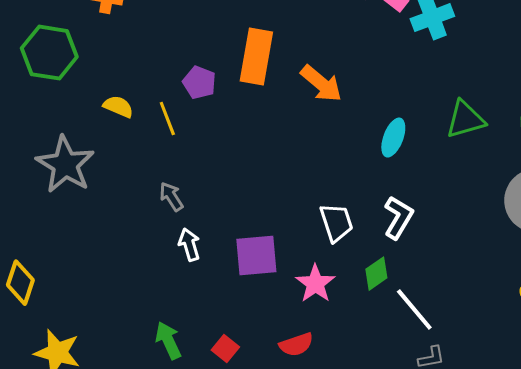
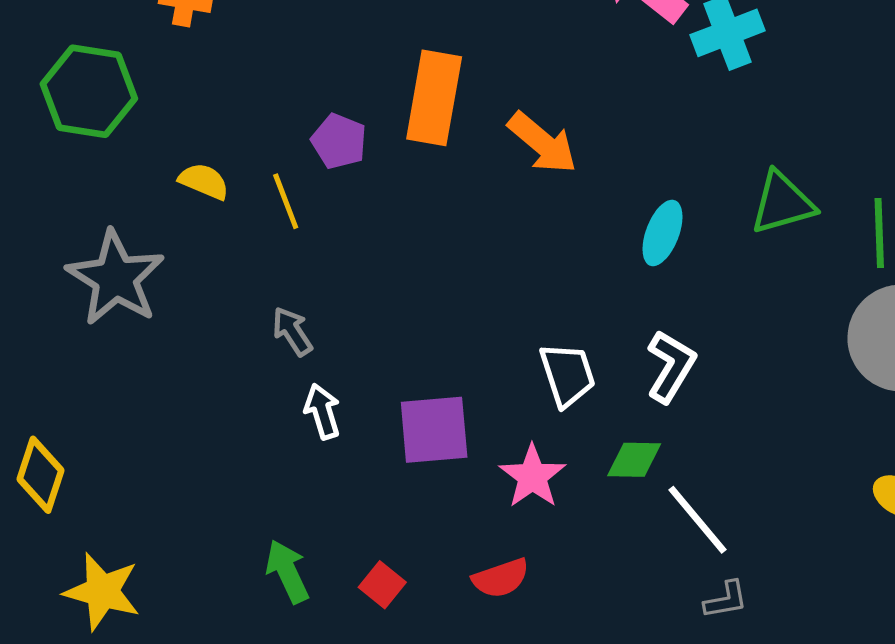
green diamond: (376, 274) -> (634, 460), turned 36

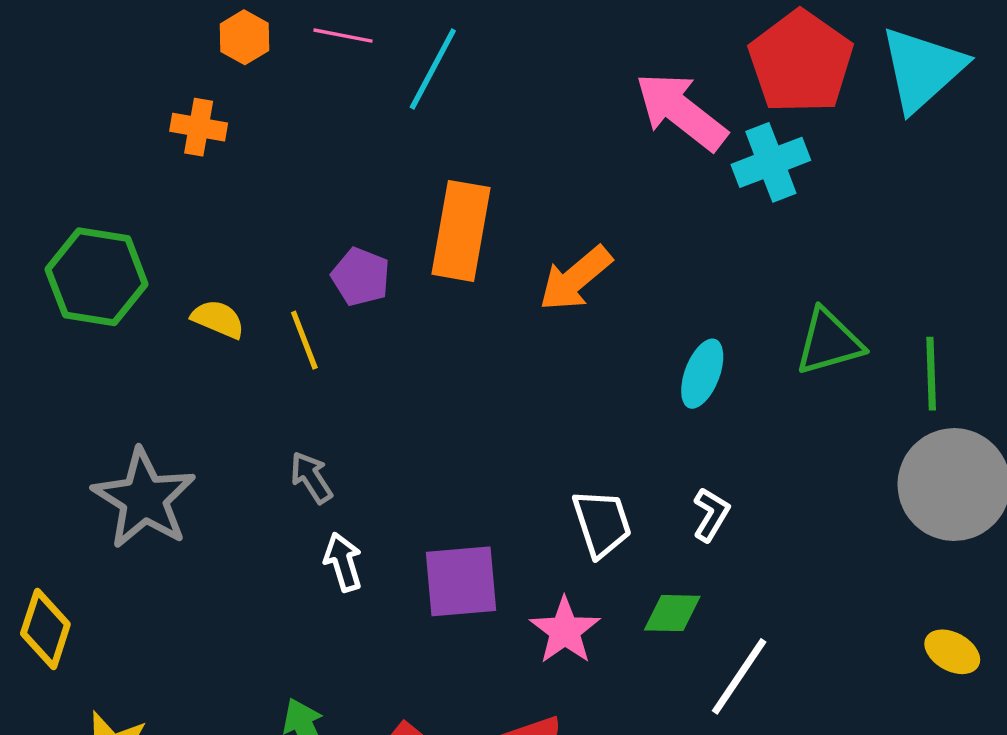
green hexagon: (89, 91) -> (97, 277), moved
orange arrow: (542, 143) -> (575, 279), turned 100
gray star: (116, 278) -> (144, 499), moved
white L-shape: (671, 366) -> (711, 514), size x0.7
white line: (698, 520) -> (739, 676), turned 74

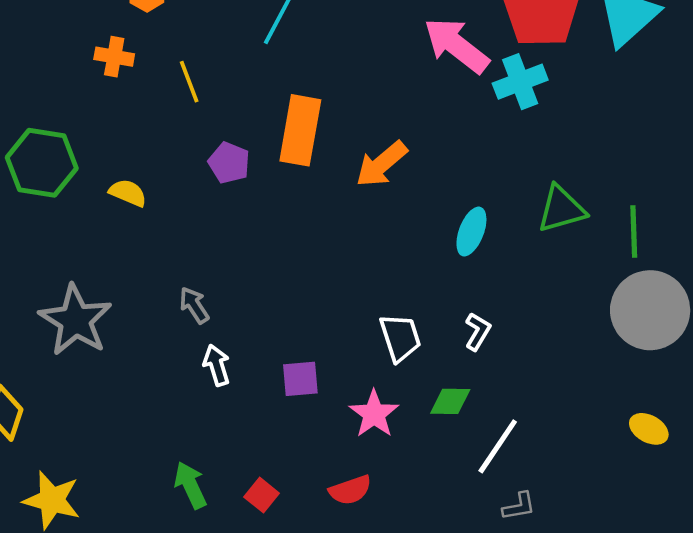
yellow line: (304, 340) -> (189, 82), moved
purple square: (461, 581) -> (300, 379), size x0.7

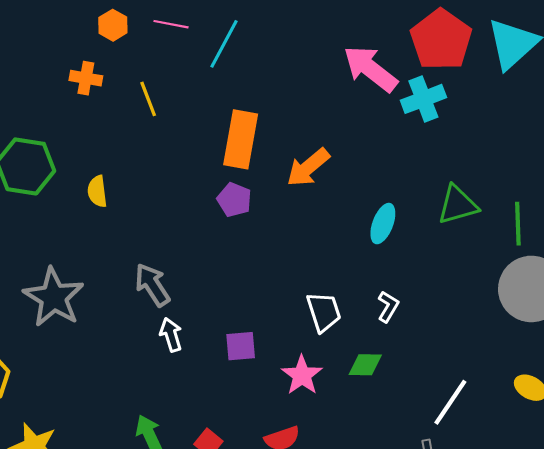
purple pentagon: (229, 163) -> (234, 200), moved
yellow semicircle: (128, 193) -> (97, 191), turned -120
gray arrow: (194, 305) -> (152, 285), size x1.4
white line: (498, 446) -> (450, 402), moved

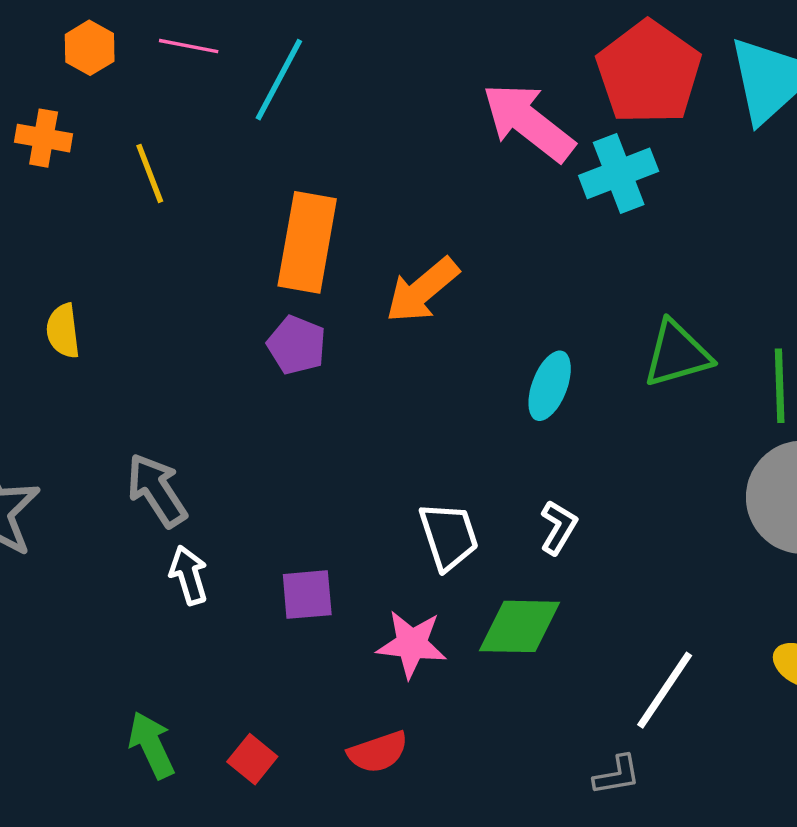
green diamond: (365, 365) -> (520, 626), size x1.4
pink star: (302, 375) -> (412, 644), turned -30

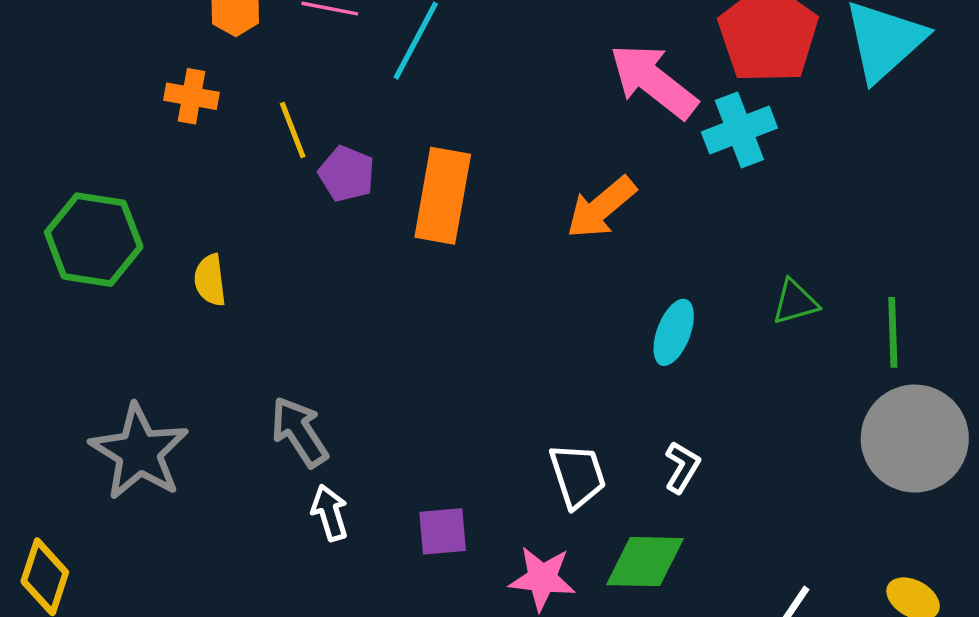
orange arrow: (422, 290) -> (601, 208), moved
purple pentagon: (297, 345) -> (347, 174), moved
green triangle: (677, 354) -> (795, 302), size x0.7

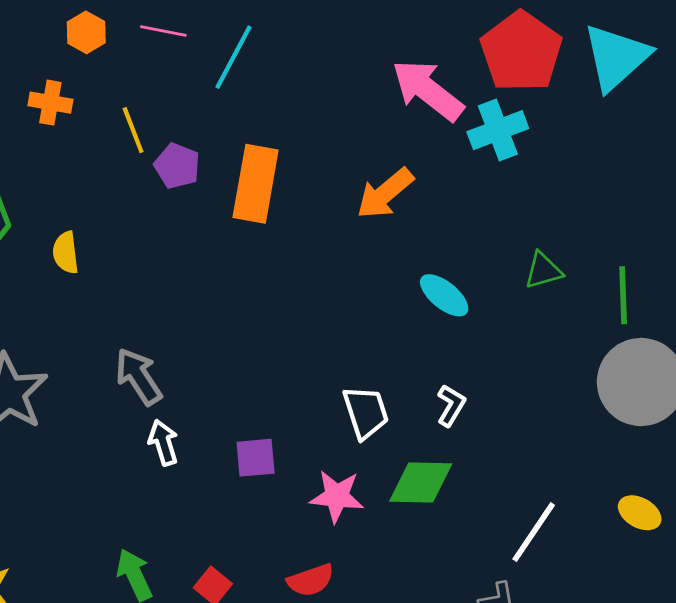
cyan ellipse: (674, 332) -> (444, 295), turned -72

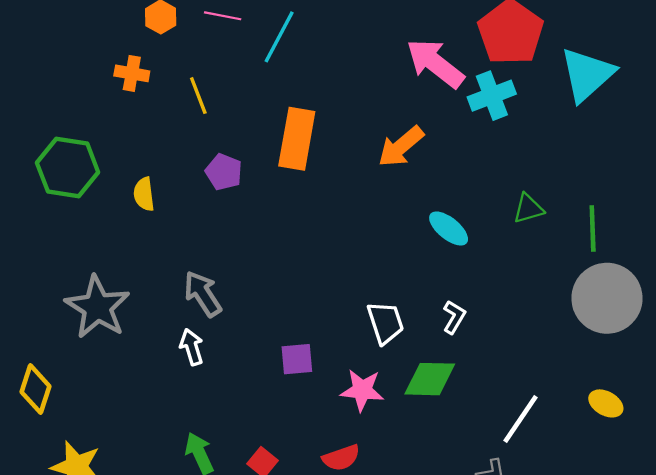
cyan triangle: (616, 57) -> (587, 75), moved
purple pentagon: (177, 166) -> (224, 172), moved
white arrow: (163, 443) -> (192, 347), moved

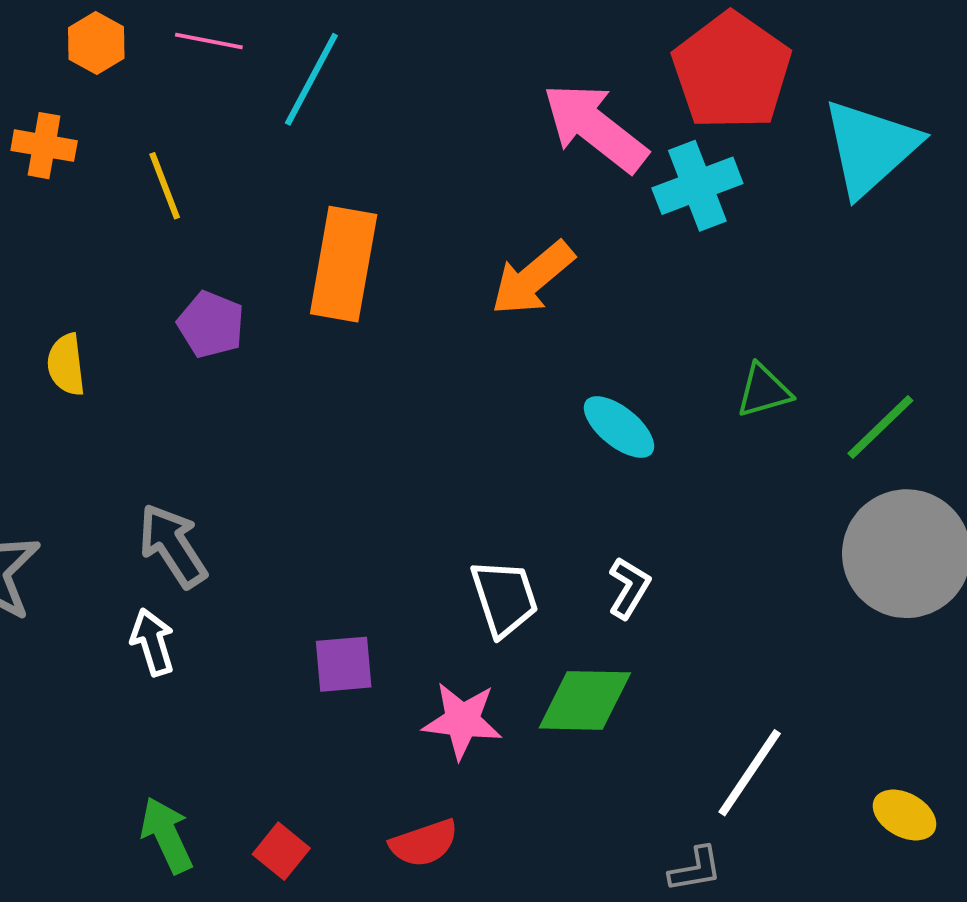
green line: (593, 228) -> (880, 427), turned 48
yellow ellipse: (606, 403) -> (904, 815), moved

